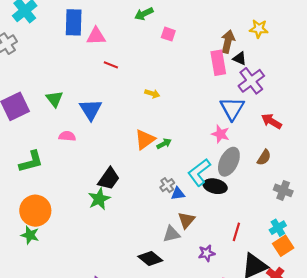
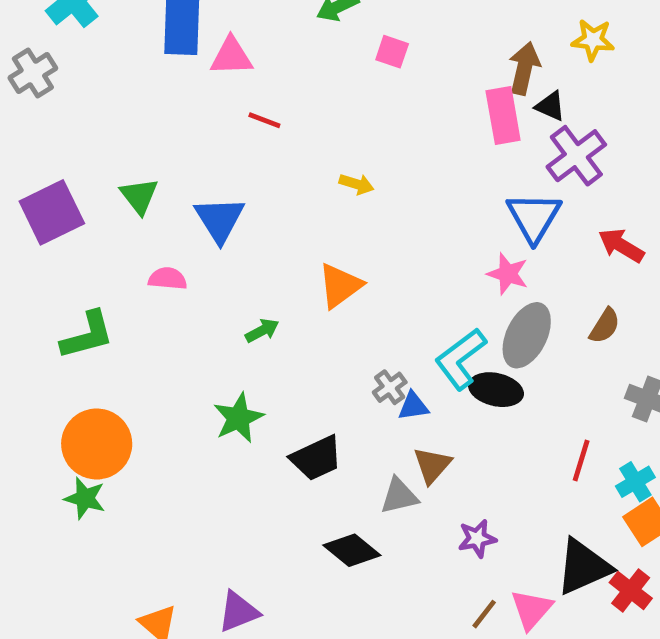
green arrow: (164, 144) -> (262, 331), moved
black trapezoid: (109, 179) -> (316, 458), moved, turned 30
red line: (236, 232) -> (581, 460), moved

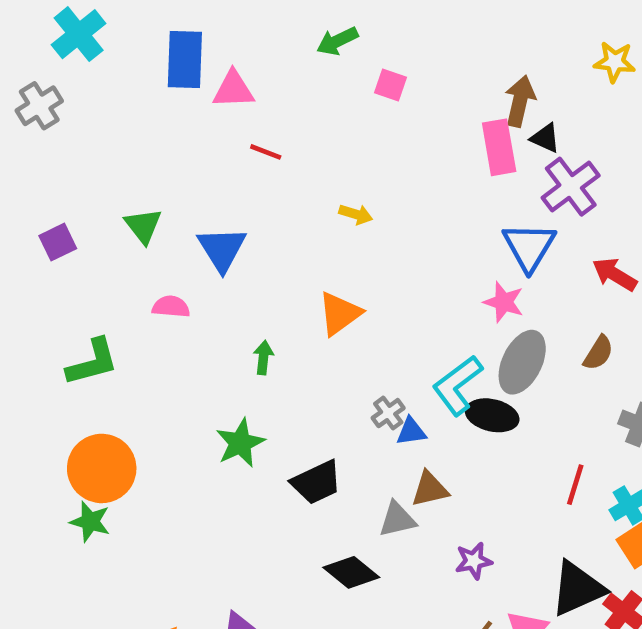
yellow star: (593, 40) -> (615, 62), moved
purple square: (52, 212) -> (58, 242), size x0.6
green arrow: (262, 331) -> (263, 358), turned -56
brown triangle: (432, 465) -> (430, 489), turned 36

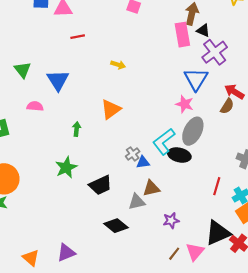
red line: (266, 152) -> (78, 37), turned -32
brown semicircle: (598, 353) -> (227, 106), moved

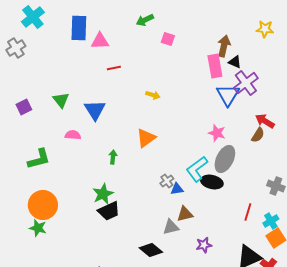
blue triangle: (196, 79) -> (228, 95), moved
black trapezoid: (100, 185) -> (109, 211), moved

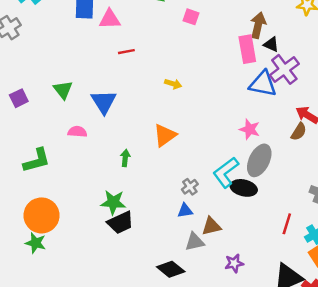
blue triangle: (228, 95) -> (263, 84), turned -50
blue triangle: (177, 189) -> (185, 211), moved
green star: (103, 194) -> (113, 202), turned 30

